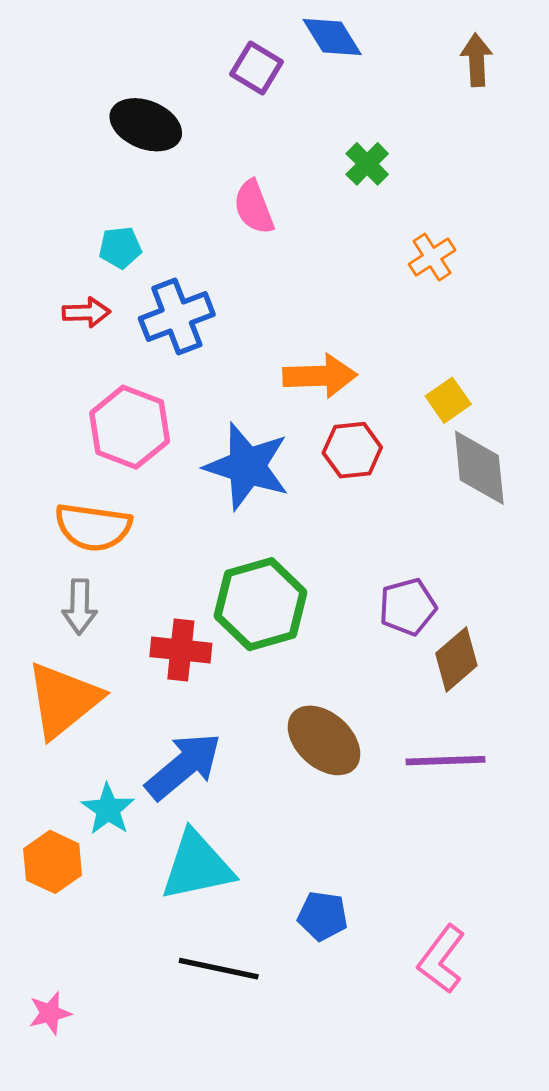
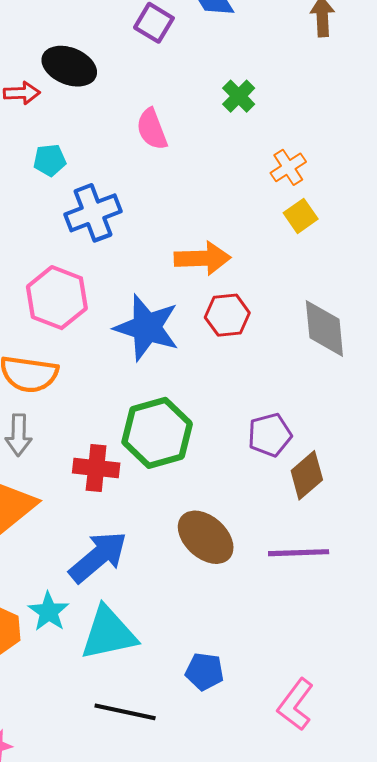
red arrow: (86, 312) -> (22, 93), moved
yellow square: (448, 400) -> (301, 216), moved
cyan star: (108, 809) -> (49, 612), moved

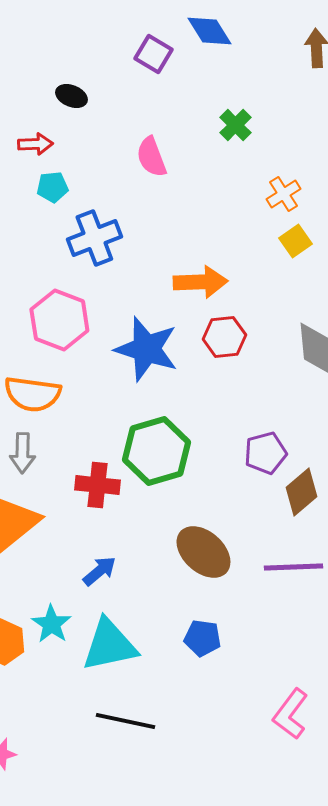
black ellipse: (69, 66) -> (71, 96), size x0.6
red arrow: (22, 93) -> (35, 144), moved
blue arrow: (98, 557) -> (99, 571), size x0.6
blue pentagon: (205, 672) -> (202, 638), moved

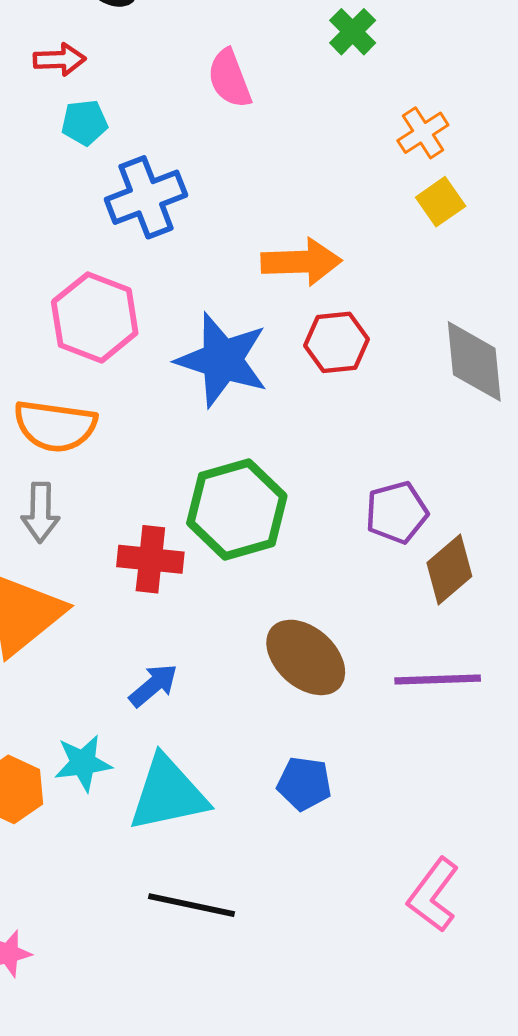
cyan star: (51, 624) -> (83, 763), turned 30

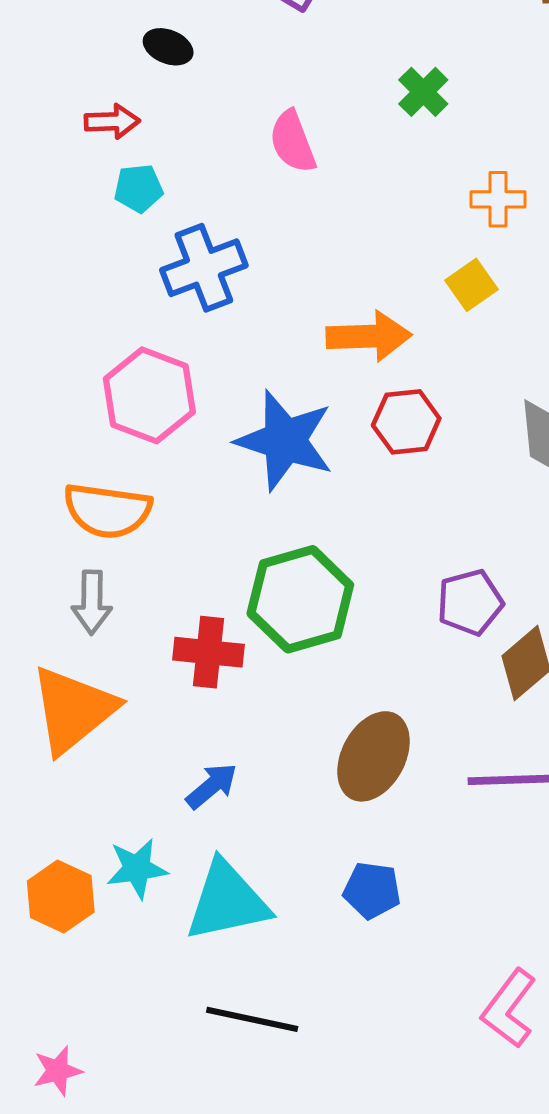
orange cross: (423, 133) -> (498, 199), turned 33
yellow square: (441, 202) -> (472, 285), moved
brown ellipse: (306, 657) -> (373, 756), turned 76

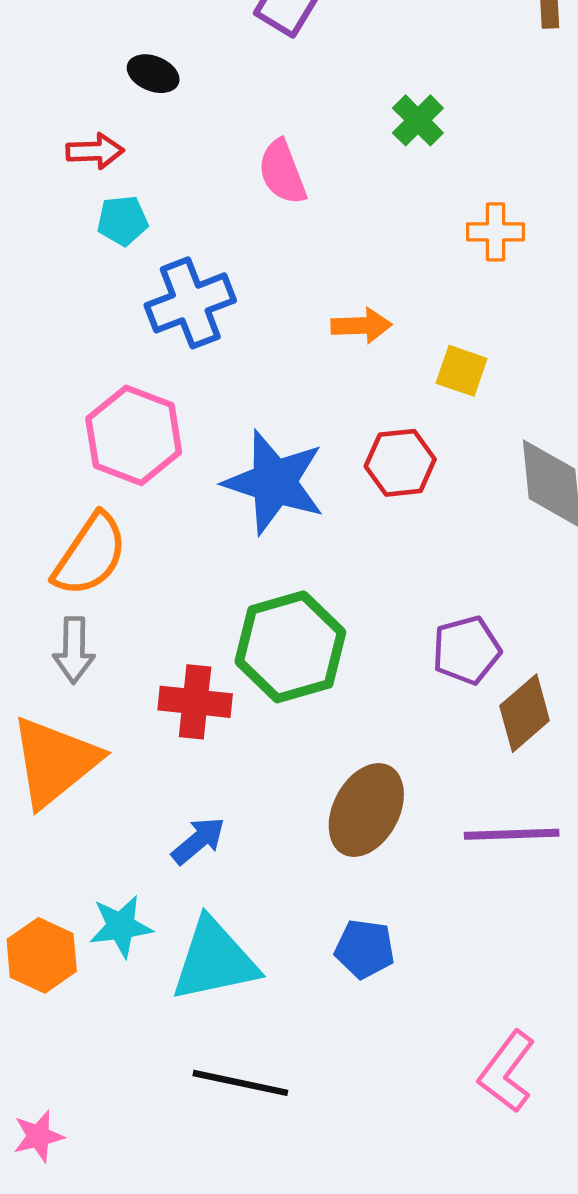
yellow square: (472, 285) -> (462, 371), moved, turned -36
orange arrow: (369, 336) -> (361, 326), moved, size x0.7
orange semicircle: (107, 511) -> (90, 555), turned -64

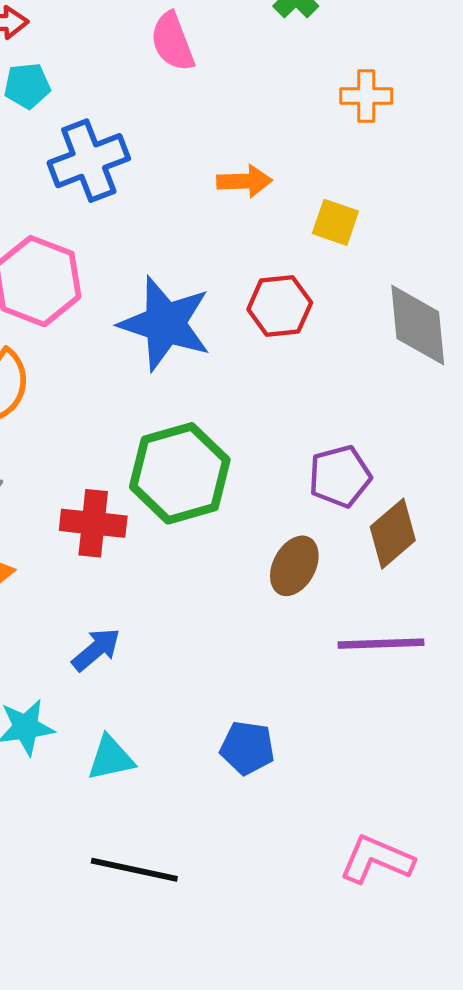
brown ellipse: (366, 810) -> (294, 566), moved, size x0.7
cyan triangle: (214, 960) -> (111, 758), size x0.6
pink L-shape: (507, 1072) -> (377, 859), turned 76

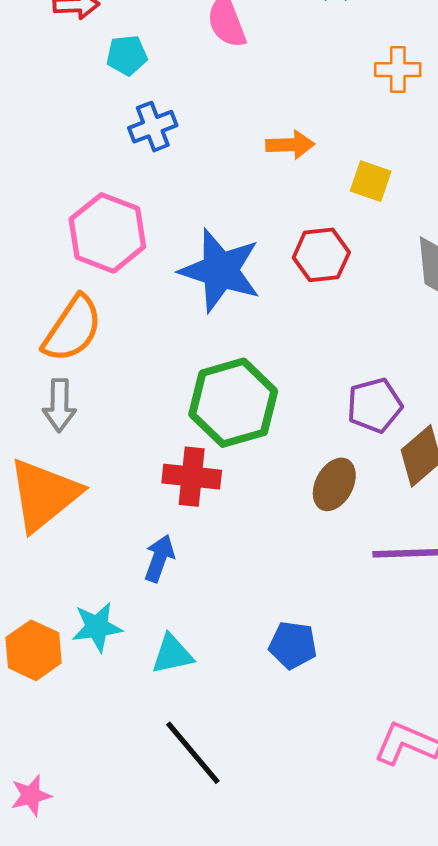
cyan pentagon: (27, 86) -> (127, 55), moved
blue cross: (89, 161) -> (153, 127), size x0.7
red cross: (93, 523) -> (192, 477), moved
blue arrow: (96, 650) -> (159, 558), turned -30
black line: (134, 870) -> (193, 753), turned 38

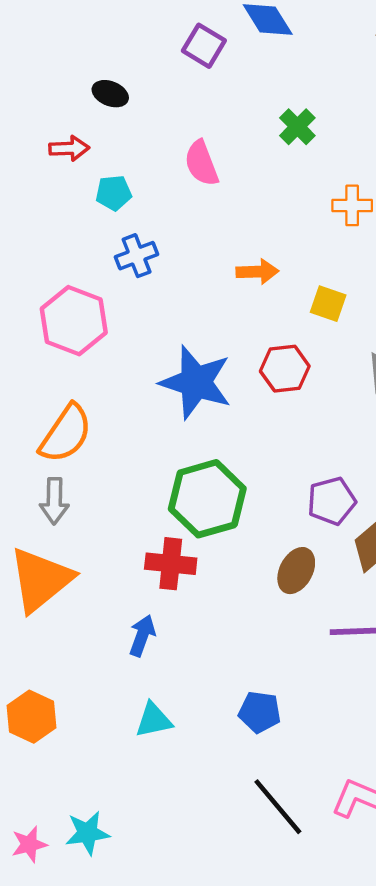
pink hexagon: (107, 233) -> (74, 321), moved
cyan star: (97, 627) -> (87, 833), moved
black line: (193, 753) -> (278, 807), moved

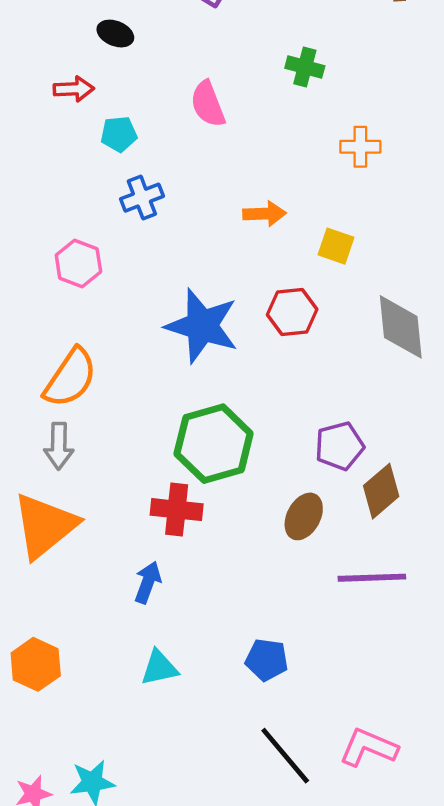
green cross: (297, 127) -> (305, 67), turned -30
pink hexagon: (74, 321) -> (78, 263), size x0.7

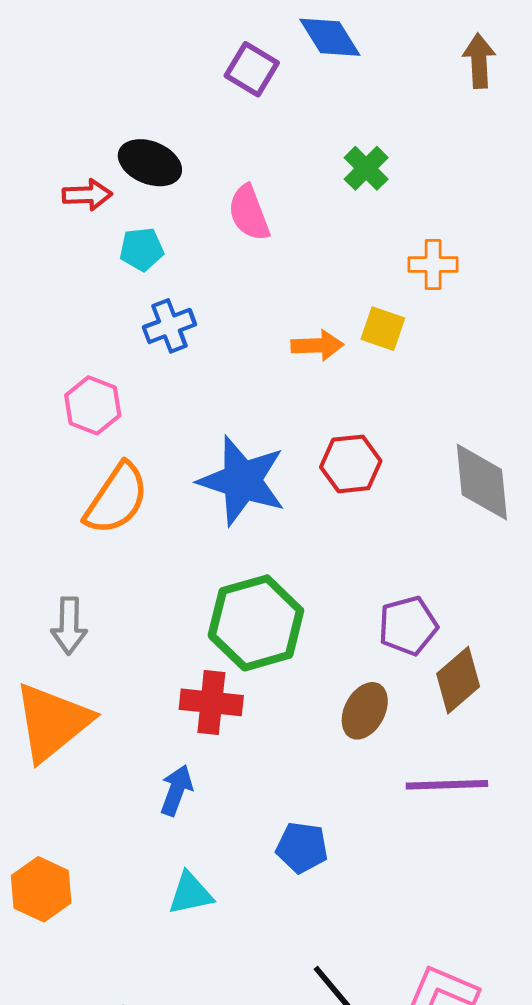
black ellipse: (115, 34) -> (150, 163), moved, size x1.4
green cross: (305, 67) -> (366, 168), turned 30
yellow square: (336, 246) -> (383, 329), moved
orange semicircle: (70, 378) -> (116, 499), moved
blue pentagon: (267, 660) -> (302, 847), moved

